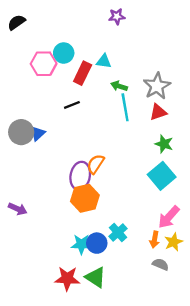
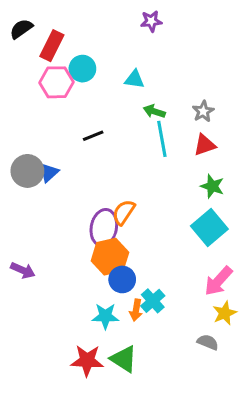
red rectangle: (83, 73) -> (52, 46), moved
gray star: (157, 86) -> (203, 111), size x0.6
orange arrow: (155, 240) -> (136, 310), moved
blue circle: (97, 243) -> (122, 279), moved

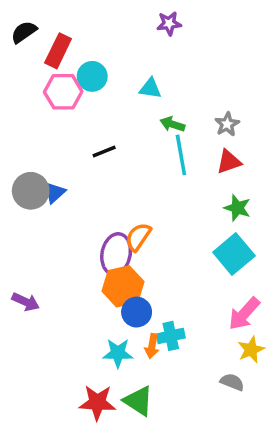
cyan cross: (153, 301) -> (171, 336), turned 30

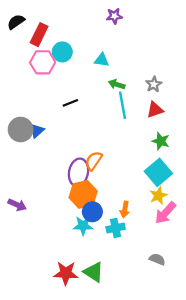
orange arrow: (152, 346) -> (125, 209), moved
yellow star: (251, 350) -> (158, 196), moved
cyan star: (118, 353) -> (83, 226), moved

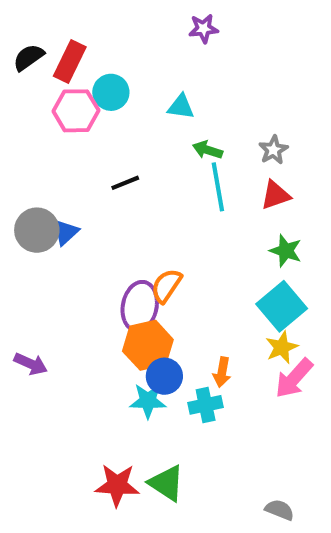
black semicircle: (16, 22) -> (29, 57), moved
gray semicircle: (157, 259) -> (280, 510), moved

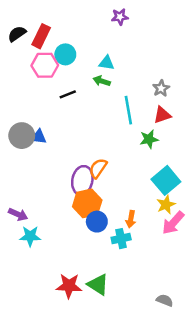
green arrow: (208, 150) -> (102, 81), moved
black line: (125, 183) -> (68, 94), moved
blue triangle: (66, 232) -> (39, 137), turned 49
green star: (286, 251) -> (149, 139), moved, turned -30
cyan star: (148, 401) -> (30, 236), moved

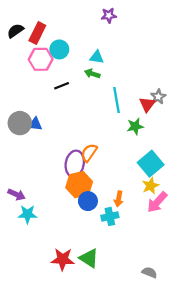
gray star: (161, 88) -> (158, 97), moved
red triangle: (162, 115) -> (147, 104), turned -35

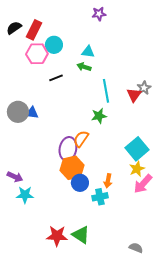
green star: (135, 126) -> (99, 116), moved

